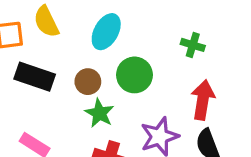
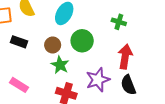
black rectangle: (35, 77) -> (19, 42), size x0.7

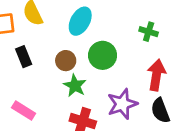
black rectangle: (19, 42) -> (24, 57), turned 49

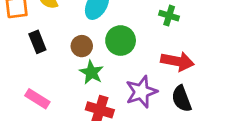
red arrow: (156, 75) -> (177, 61), turned 92

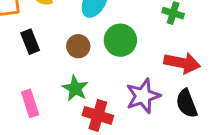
green star: (91, 72) -> (75, 88), moved
pink rectangle: (37, 99) -> (30, 103), turned 40

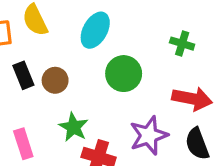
brown circle: (78, 46) -> (55, 80), moved

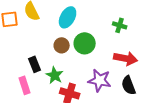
black rectangle: (23, 75) -> (35, 64), moved
brown circle: (55, 80) -> (62, 45), moved
purple star: (149, 135) -> (100, 80), turned 30

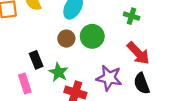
red arrow: (126, 58) -> (138, 53), turned 35

